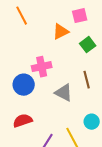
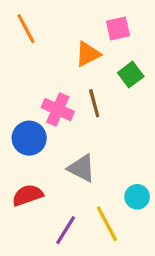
pink cross: (42, 67) -> (58, 110), turned 36
brown line: (87, 80) -> (94, 103), moved
gray triangle: (64, 93) -> (82, 168), moved

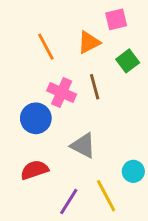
orange line: (26, 29) -> (46, 47), moved

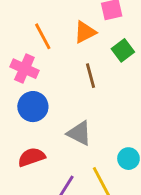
pink cross: (62, 93) -> (24, 69), moved

